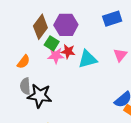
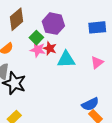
brown diamond: (40, 27) -> (17, 19), moved

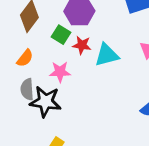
pink star: (38, 50) -> (60, 72), moved

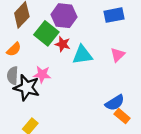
green square: (61, 35) -> (46, 33), size x1.5
pink star: (60, 72) -> (42, 74), moved

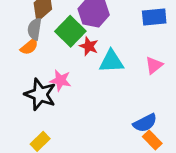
gray semicircle: (13, 76) -> (35, 29), moved

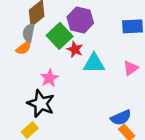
pink star: (60, 80) -> (49, 78), turned 30
black star: (40, 94) -> (41, 104), moved

